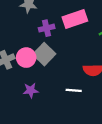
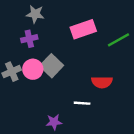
purple cross: (47, 28) -> (29, 39), moved
purple star: (31, 90) -> (54, 122), moved

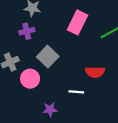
pink rectangle: (83, 29) -> (77, 22), turned -45
pink circle: (33, 69) -> (30, 79), moved

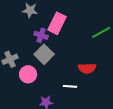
pink rectangle: (77, 22) -> (57, 23), moved
purple cross: (27, 31) -> (41, 35), moved, turned 32

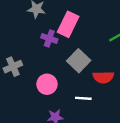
gray square: (44, 54) -> (79, 61), moved
pink circle: (28, 74) -> (47, 84), moved

